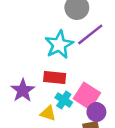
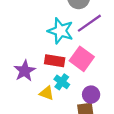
cyan star: (59, 45) -> (60, 31), turned -30
pink square: (87, 96) -> (82, 59), moved

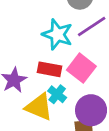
yellow triangle: (47, 93) -> (39, 107), size x1.6
purple circle: (91, 95) -> (91, 110), size x1.5

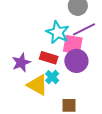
pink square: (81, 68) -> (73, 45), moved, turned -35
purple circle: (91, 110) -> (76, 61), moved

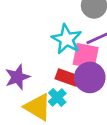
red rectangle: (49, 58) -> (67, 78), moved

